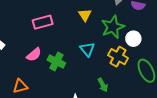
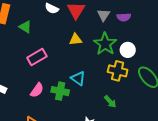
yellow triangle: (85, 15) -> (76, 39), turned -48
cyan triangle: (87, 49) -> (78, 78), moved

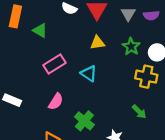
green star: (105, 44) -> (131, 46), size x0.7
cyan triangle: (78, 78) -> (89, 73), moved
green cross: (60, 91) -> (84, 121), moved, turned 30

